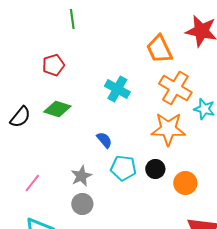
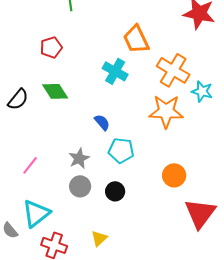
orange trapezoid: (159, 49) -> (136, 39), moved
green diamond: (57, 109) -> (55, 91), turned 40
black circle: (155, 169) -> (115, 191), moved
orange circle: (185, 183) -> (174, 175), moved

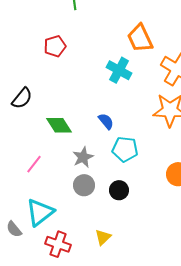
green diamond: (55, 91) -> (59, 125), moved

